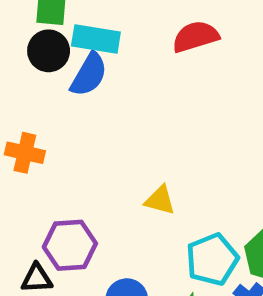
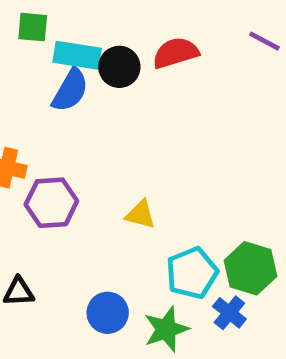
black circle: (49, 51) -> (119, 67), moved
purple hexagon: (70, 245) -> (51, 203), moved

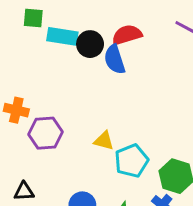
blue semicircle: (70, 90) -> (115, 59), moved, turned 132
cyan pentagon: (192, 273) -> (131, 161), moved

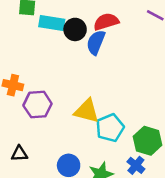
blue semicircle: (115, 59) -> (96, 42), turned 40
yellow triangle: (104, 141) -> (87, 111), size x1.5

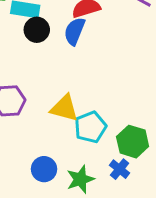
black circle: (75, 29) -> (37, 30), moved

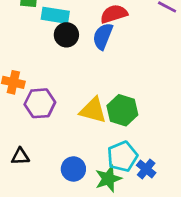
cyan pentagon: (90, 127) -> (122, 156), moved
green hexagon: (133, 142) -> (122, 110), moved

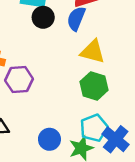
yellow triangle: (93, 110) -> (93, 52), moved
blue cross: (146, 169) -> (116, 139), size x1.5

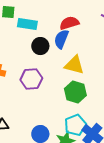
black circle: (43, 17) -> (40, 46), moved
purple hexagon: (19, 80) -> (31, 79), moved

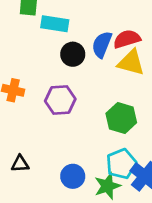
red semicircle: (69, 23) -> (127, 39), moved
yellow triangle: (74, 65) -> (131, 63), moved

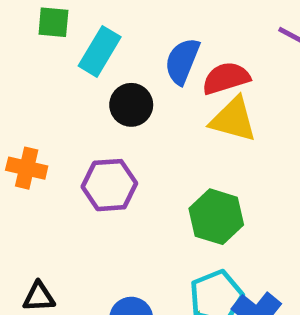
cyan rectangle: (55, 24) -> (100, 51), turned -68
blue semicircle: (102, 44) -> (182, 61), moved

